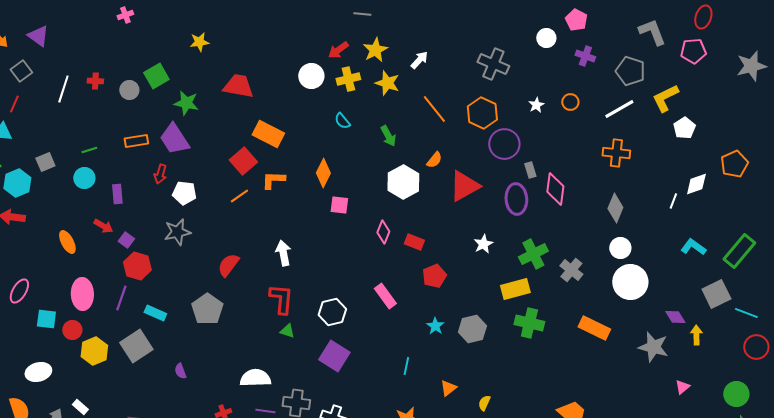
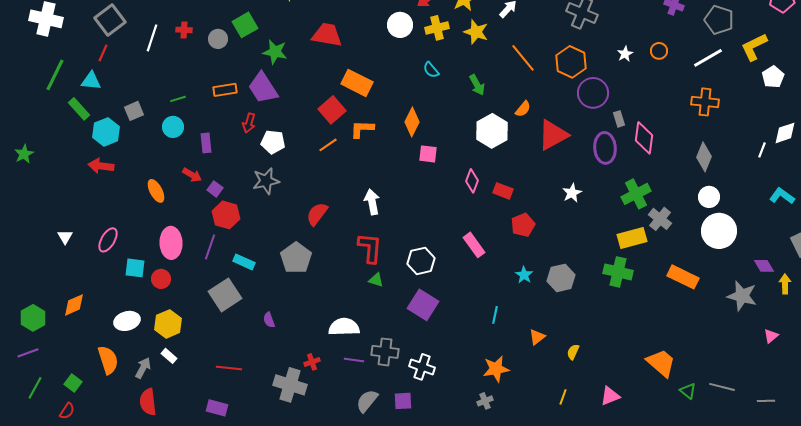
gray square: (21, 71) -> (110, 20), size x1.4
green cross: (533, 254) -> (636, 194), moved
yellow rectangle: (515, 289) -> (632, 238), moved
yellow hexagon: (94, 351) -> (168, 324), moved

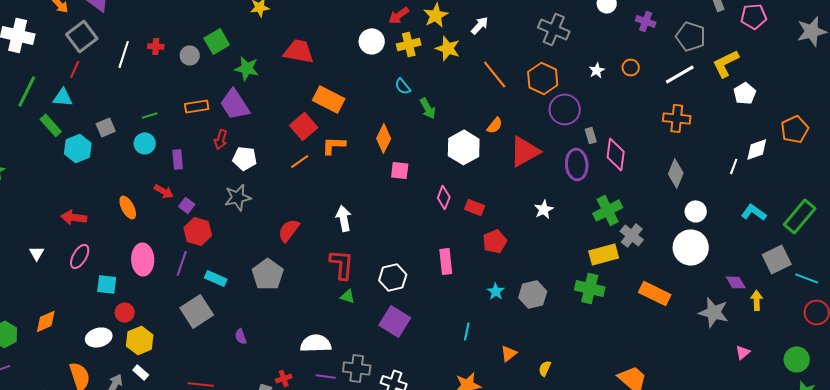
green arrow: (477, 85) -> (428, 108), moved
red arrow: (101, 166) -> (74, 217), moved
white circle: (709, 197) -> (696, 211), moved
pink rectangle: (474, 245) -> (446, 261), turned 30
red circle: (161, 279) -> (125, 312), moved

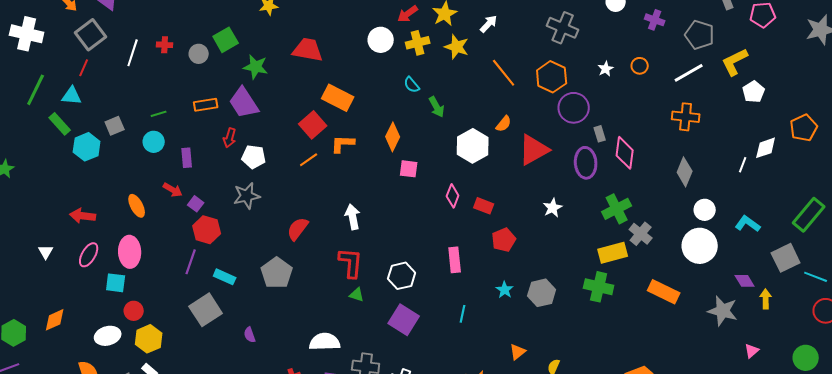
cyan L-shape: (754, 212) -> (748, 224), moved
pink ellipse: (143, 259) -> (130, 252), moved
cyan line: (467, 331) -> (463, 314), moved

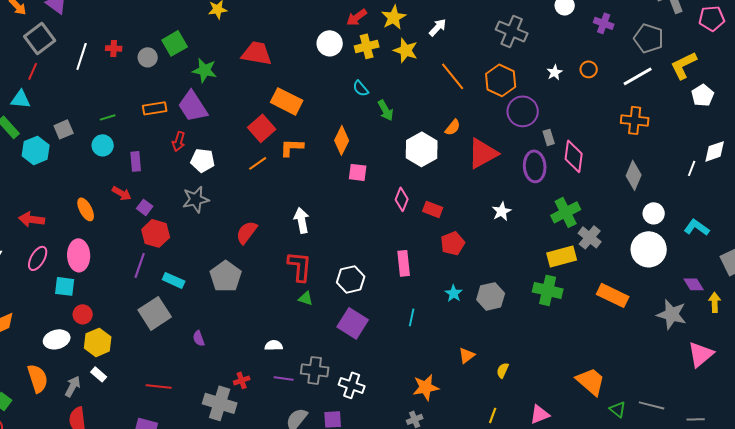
white semicircle: (325, 342) -> (274, 345), size x0.6
pink triangle: (752, 351) -> (701, 354), size x1.8

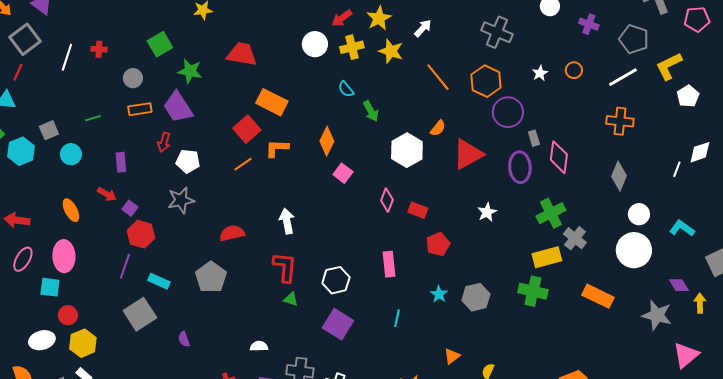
gray circle: (148, 57) -> (133, 78), moved
cyan circle: (103, 145) -> (71, 154), moved
pink square: (358, 172) -> (343, 173), turned 30
red semicircle: (247, 232) -> (232, 233), turned 40

